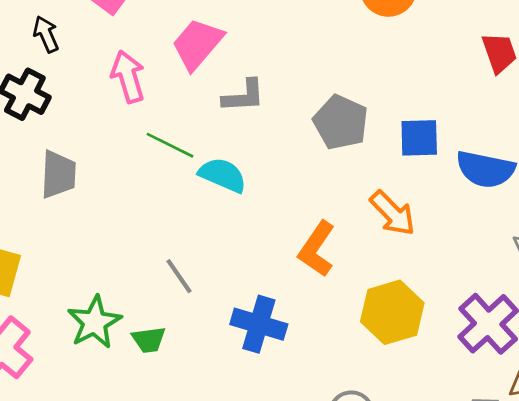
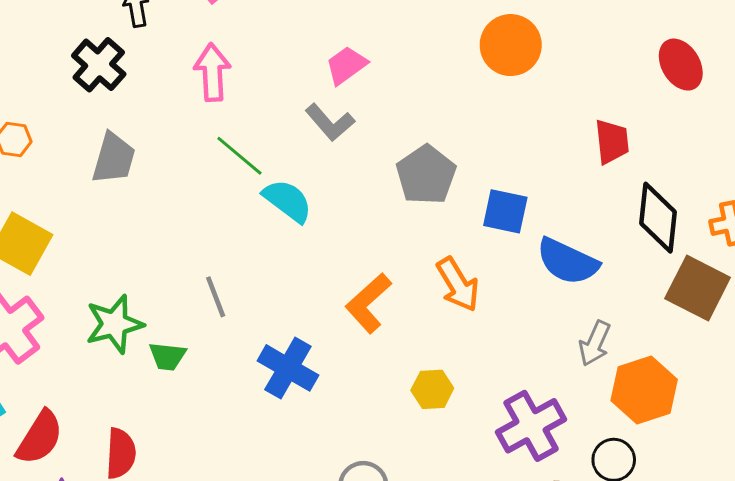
pink trapezoid: (197, 44) -> (346, 65), moved, size x0.7
gray L-shape: (244, 96) -> (330, 122), turned 39
yellow hexagon: (392, 312) -> (432, 389), size x0.6

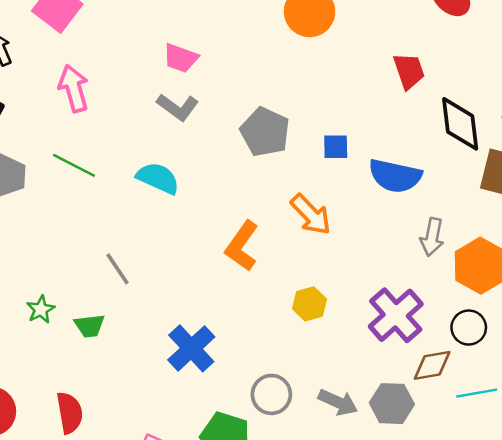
pink trapezoid: (346, 65) -> (181, 58), turned -111
green line: (239, 156) -> (74, 165), moved
blue square: (505, 211) -> (336, 147), size x0.7
green star: (114, 324) -> (41, 309), size x0.6
blue cross: (288, 368) -> (191, 348), moved, turned 30

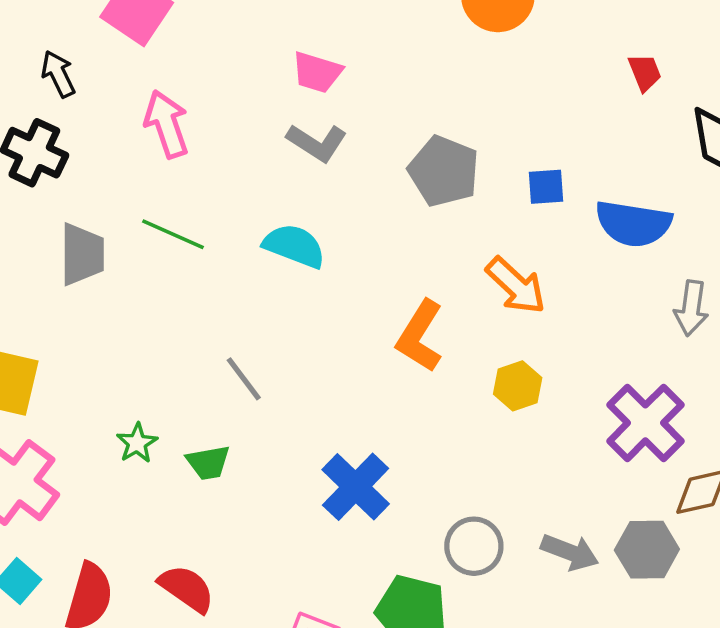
red trapezoid: (409, 71) -> (645, 72), size x0.7
yellow hexagon: (309, 304) -> (518, 386), moved
red semicircle: (70, 413) -> (187, 589), turned -42

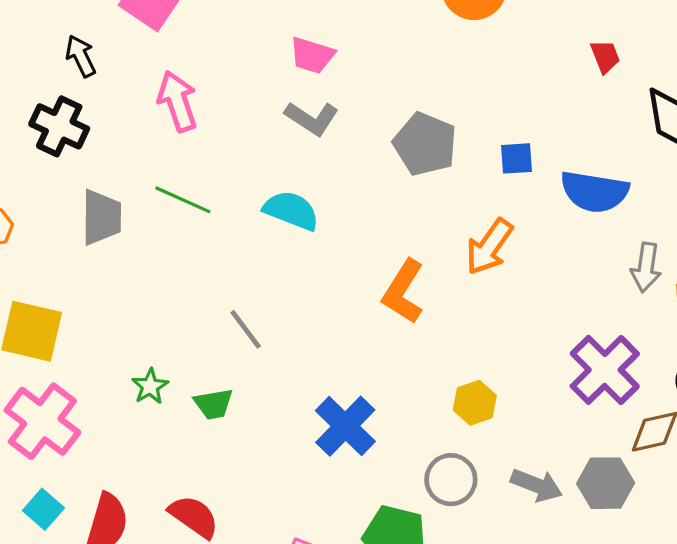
orange arrow: (516, 286) -> (489, 247), turned 82
yellow hexagon: (518, 386) -> (475, 403), moved

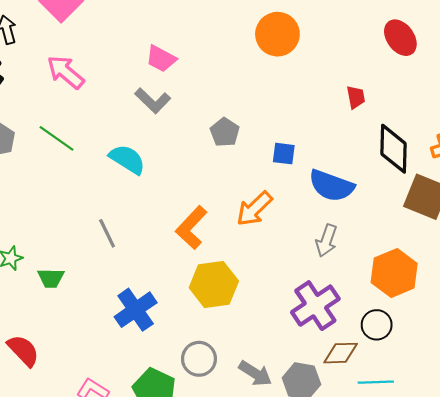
pink arrow: (177, 101) -> (66, 72), turned -42
gray pentagon: (425, 144) -> (225, 132), size x0.7
gray arrow: (646, 267) -> (326, 241), moved
gray line: (246, 329) -> (107, 233), moved
yellow hexagon: (475, 403) -> (214, 284), moved, size x1.6

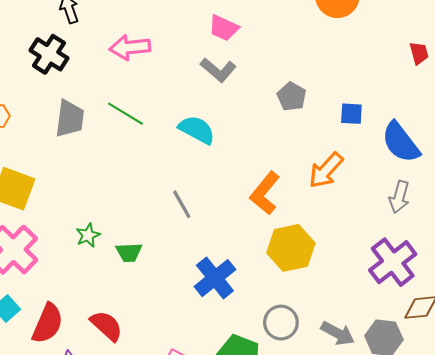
pink arrow: (66, 72) -> (130, 47), turned -42
blue semicircle: (331, 186) -> (401, 142), turned 36

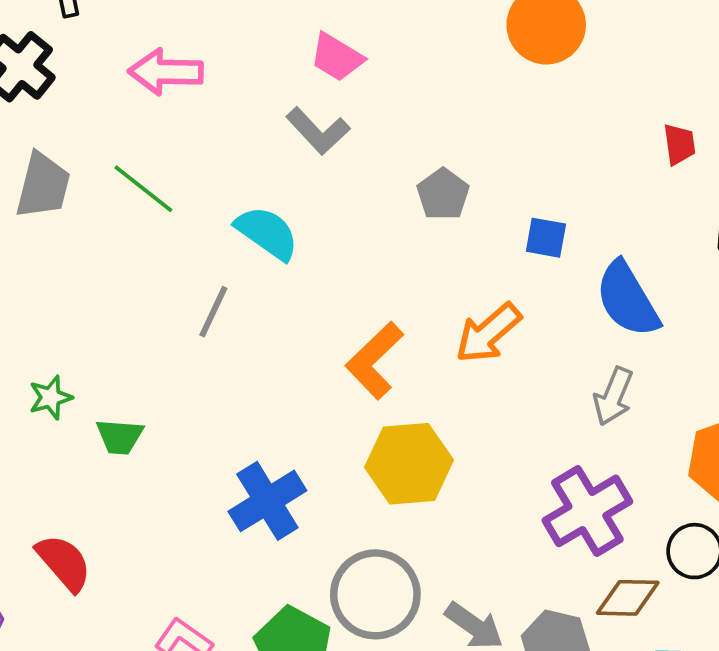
gray line: (182, 204) -> (213, 312), moved, turned 48
gray circle: (281, 323) -> (375, 594), size x1.4

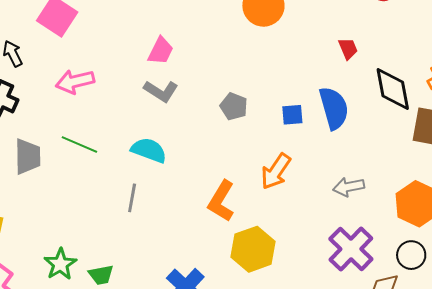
pink trapezoid: (337, 57) -> (161, 51), turned -80
blue semicircle: (627, 299) -> (334, 108), moved, turned -150
gray arrow: (613, 396) -> (349, 187), turned 72
green star: (50, 398) -> (60, 264), size x1.4

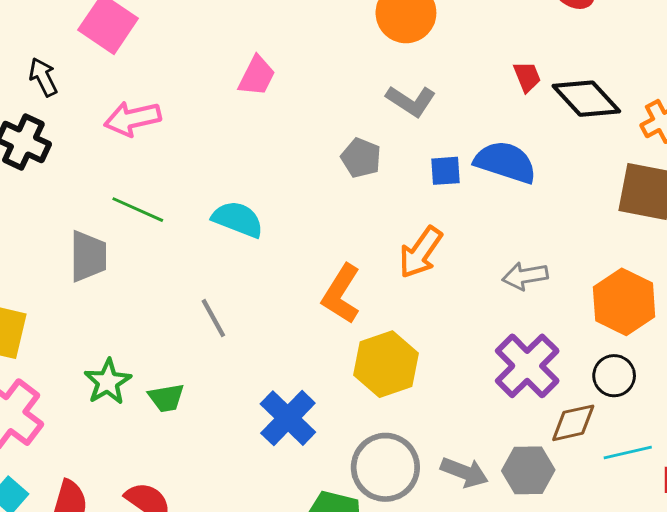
black diamond: (393, 89) -> (586, 99), moved, turned -33
gray L-shape: (161, 91) -> (411, 101), moved
blue semicircle: (334, 108) -> (505, 162), turned -57
gray trapezoid: (28, 157) -> (88, 256), moved
gray line: (132, 198) -> (213, 318), moved, turned -40

